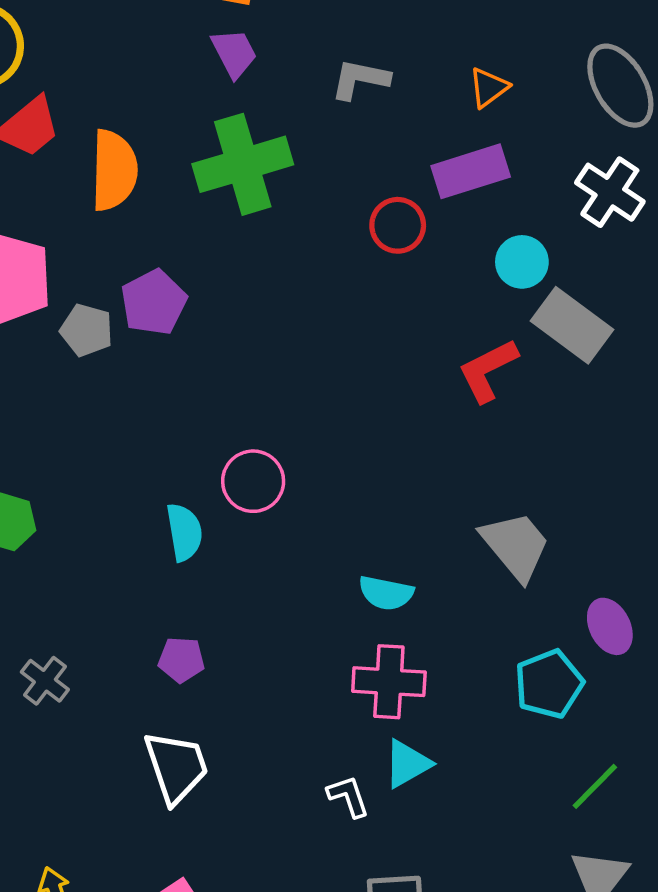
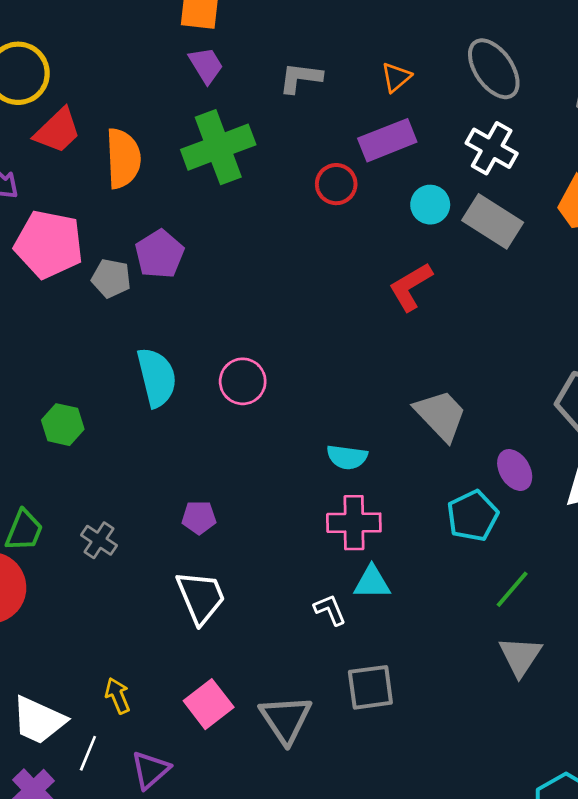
gray rectangle: (572, 325) -> (493, 221), moved
cyan semicircle: (184, 532) -> (157, 377), moved, size x1.4
cyan triangle: (407, 764) -> (372, 582), turned 33

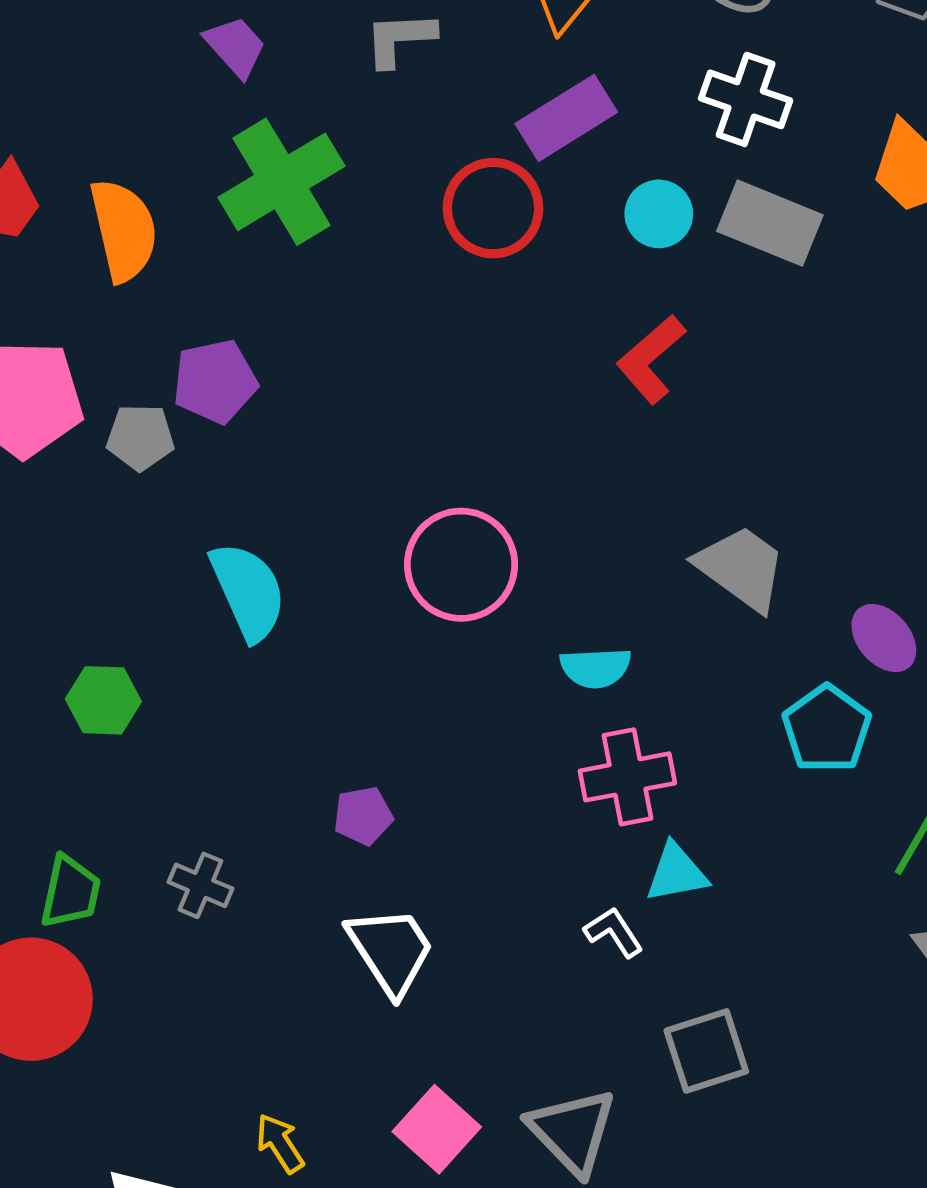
red circle: (336, 184) -> (493, 208), size x1.4
purple pentagon: (160, 254) -> (215, 381), turned 30
pink circle: (243, 381) -> (461, 565), moved, size x1.4

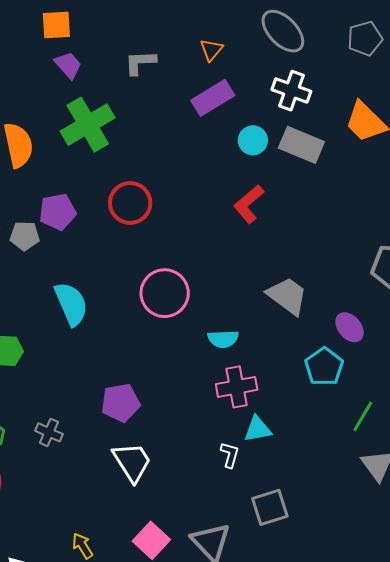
red circle: (493, 208) -> (130, 203), moved
purple pentagon: (363, 816) -> (121, 403), size x1.5
white L-shape: (614, 932) -> (230, 455), turned 48

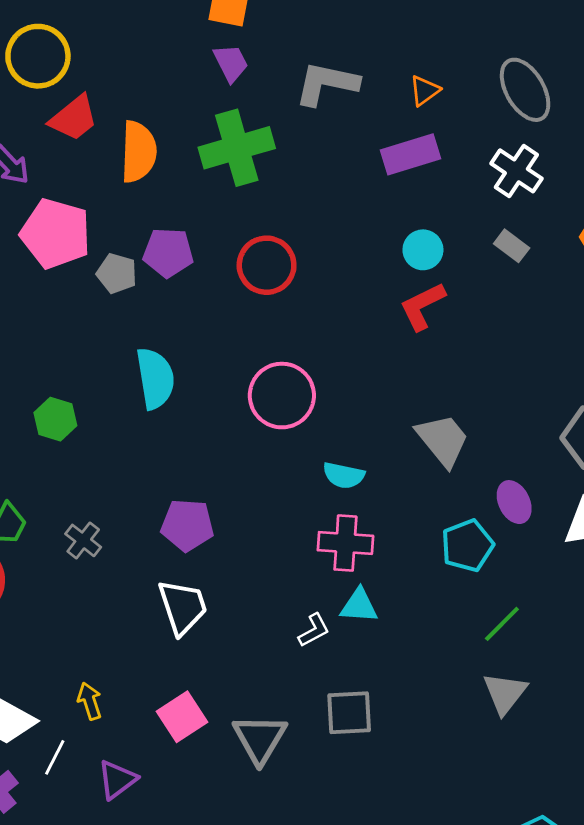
gray L-shape: (140, 62) -> (327, 83), size x1.4
cyan circle: (253, 140) -> (423, 250), moved
gray rectangle: (301, 145) -> (512, 246), size x0.6
white L-shape: (230, 455) -> (314, 630), turned 32

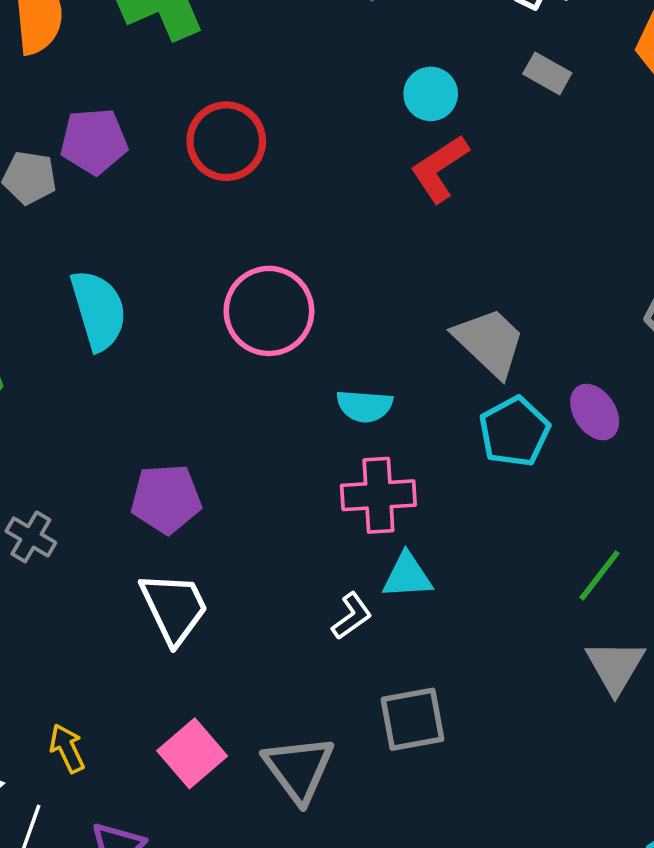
cyan pentagon: (467, 546) -> (514, 432), moved

